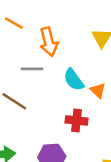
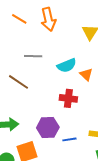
orange arrow: (49, 42) -> (48, 19), moved
cyan semicircle: (74, 80) -> (67, 65), turned -78

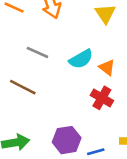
gray line: (33, 56) -> (37, 52), turned 30
red cross: (68, 98) -> (102, 98), moved, turned 30

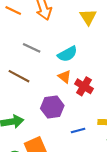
orange triangle: (107, 67) -> (65, 77), moved
purple hexagon: (67, 140) -> (52, 107), moved

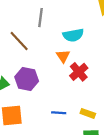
gray line: (32, 48) -> (40, 18), turned 54
purple hexagon: (52, 107) -> (27, 79), moved

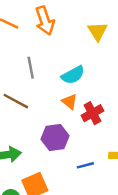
red cross: (79, 72) -> (92, 113), turned 30
purple hexagon: (27, 79) -> (55, 137), moved

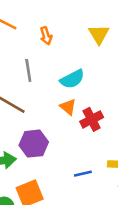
orange arrow: (45, 21) -> (46, 36), moved, size x0.6
purple hexagon: (55, 137) -> (34, 144), moved

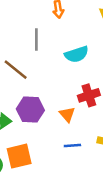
orange triangle: (68, 107) -> (67, 114), moved

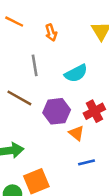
purple hexagon: (30, 110) -> (57, 111), moved

